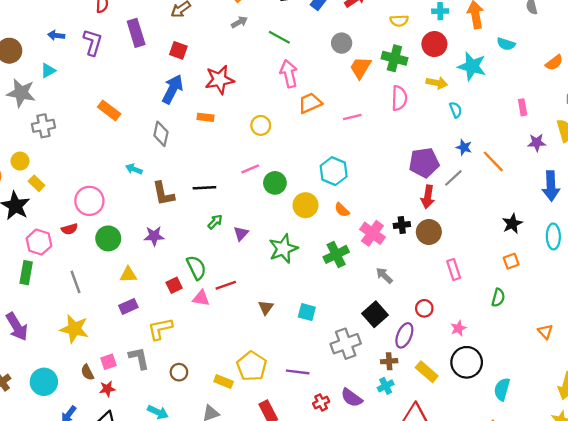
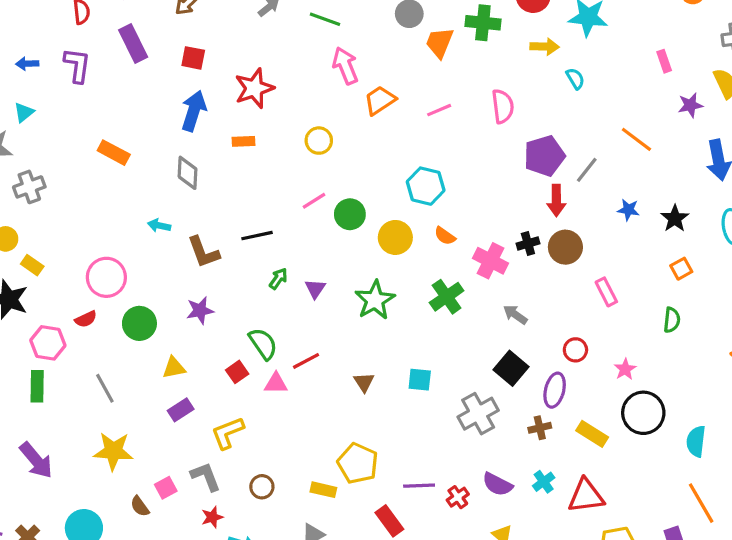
pink semicircle: (399, 98) -> (503, 106), moved
blue star: (464, 147) -> (628, 210), moved
purple line: (298, 372) -> (419, 486), moved
cyan cross: (386, 386) -> (544, 482), moved
red star: (107, 389) -> (212, 517), moved

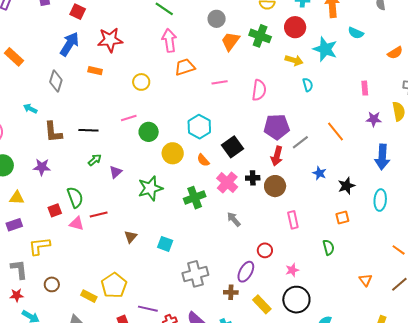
green semicircle: (672, 320) -> (329, 247), turned -35
black square: (511, 368) -> (233, 147), moved

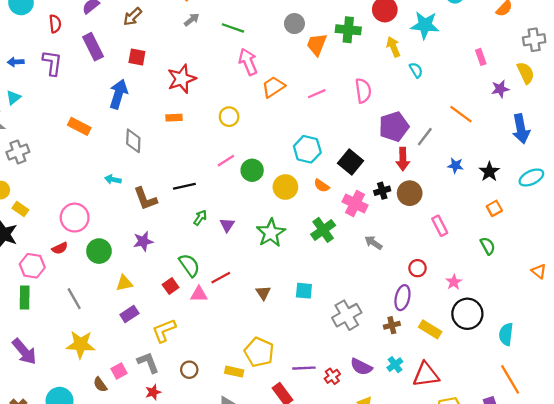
blue arrow: (69, 44) -> (118, 94), moved
yellow arrow: (294, 60) -> (393, 47), turned -114
cyan ellipse: (380, 200) -> (531, 177), turned 75

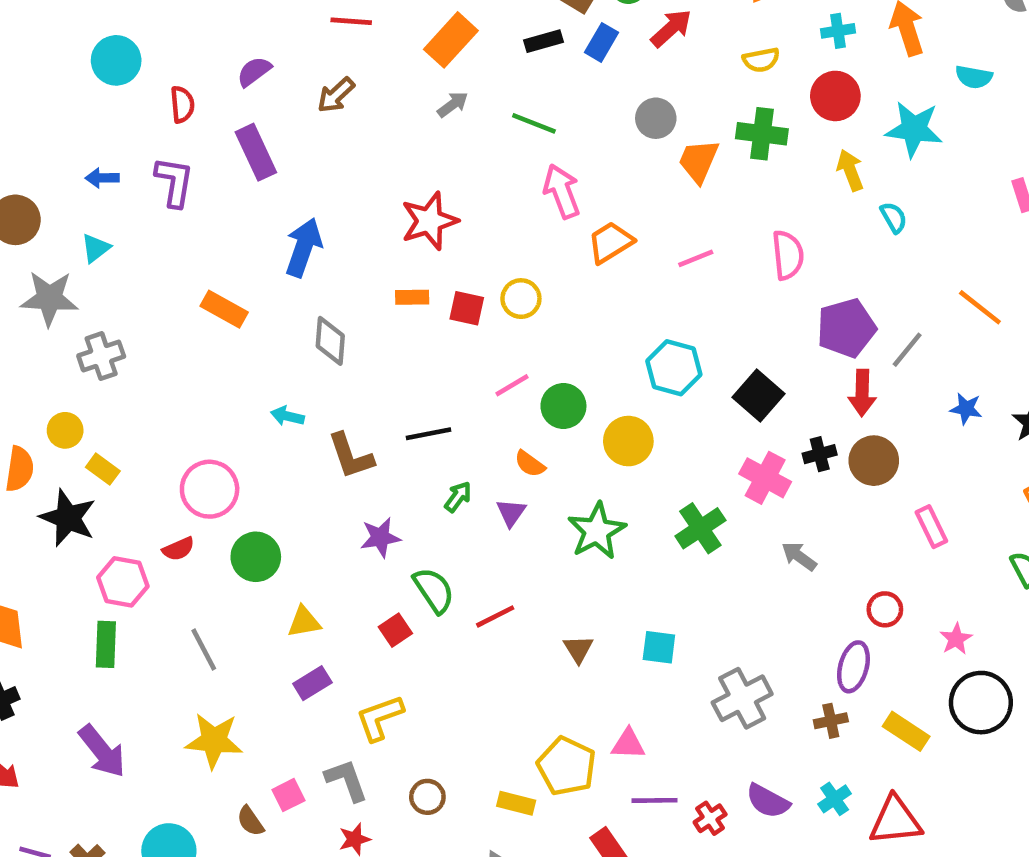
red square: (137, 57) -> (467, 308), moved
orange semicircle: (322, 186) -> (530, 464), moved
purple star: (143, 241) -> (380, 537), moved
pink triangle: (199, 294) -> (628, 744), moved

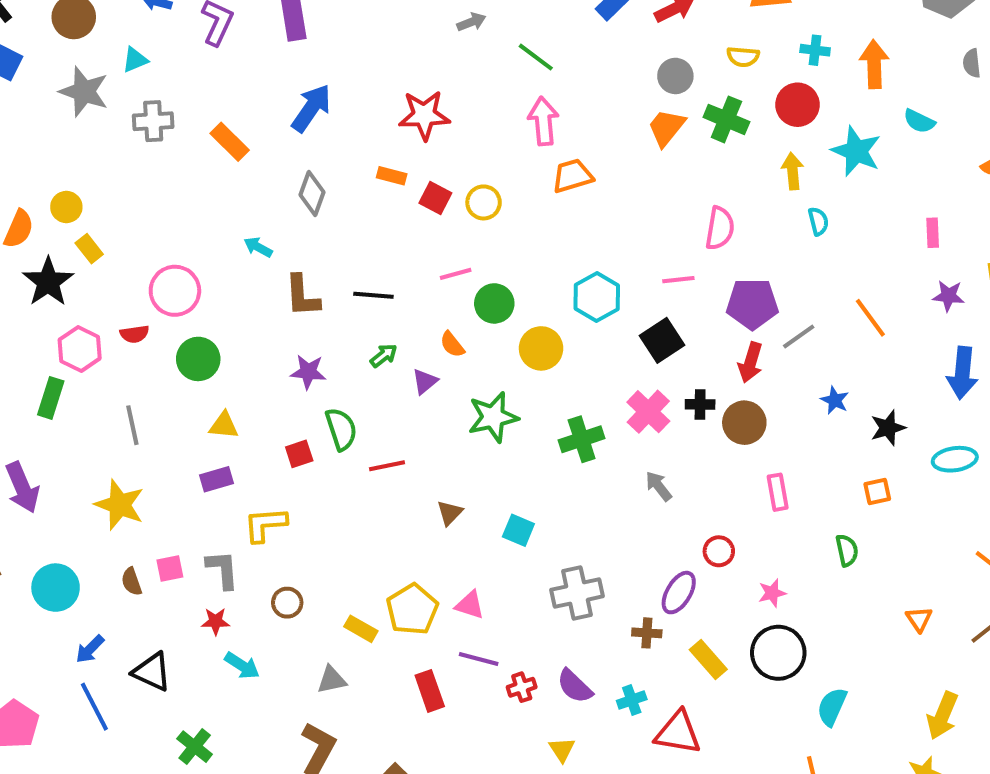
gray circle: (656, 118) -> (675, 76), moved
pink line: (696, 258) -> (678, 280), moved
gray cross: (101, 356) -> (153, 121), moved

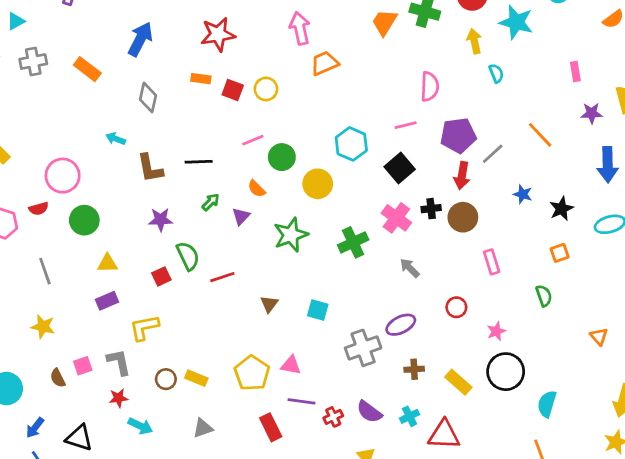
yellow star: (120, 505) -> (43, 327), size x0.7
purple ellipse: (679, 593) -> (401, 325), moved, turned 40
yellow rectangle: (361, 629) -> (196, 378), moved

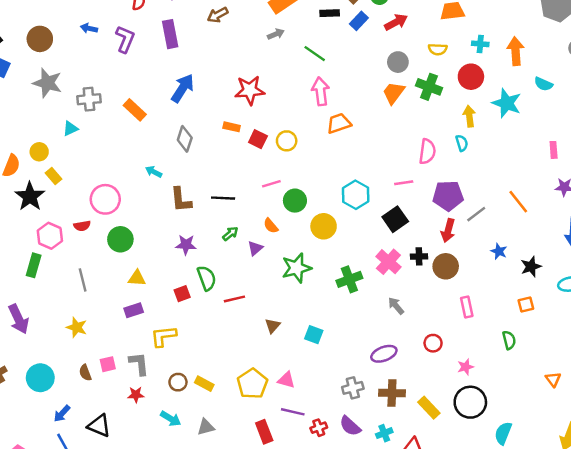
cyan triangle: (16, 21) -> (70, 128), moved
cyan semicircle: (496, 73) -> (462, 143), moved
gray cross: (363, 348) -> (353, 388), moved, size x0.7
brown cross: (414, 369) -> (392, 393), size x1.5
cyan arrow: (140, 426) -> (171, 419), moved

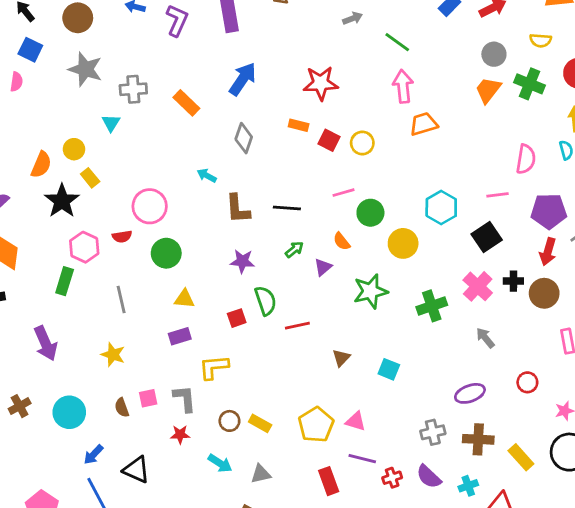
cyan triangle: (70, 128) -> (111, 123), turned -35

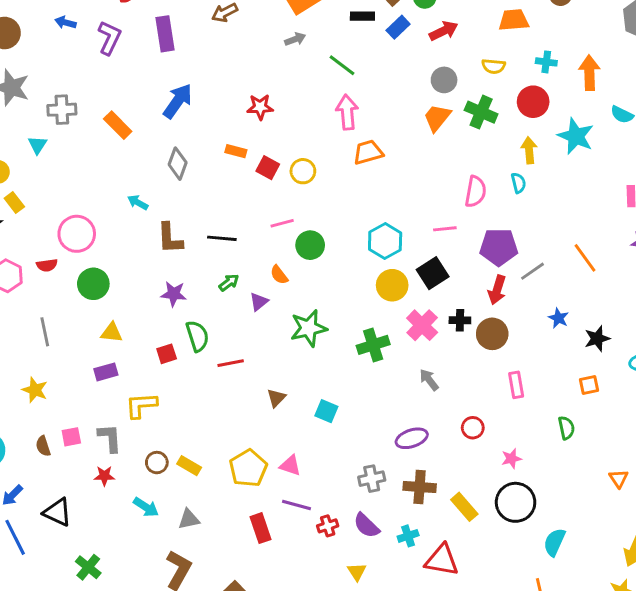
red star: (321, 83) -> (260, 107), size x0.7
yellow circle: (403, 243) -> (392, 285), moved

